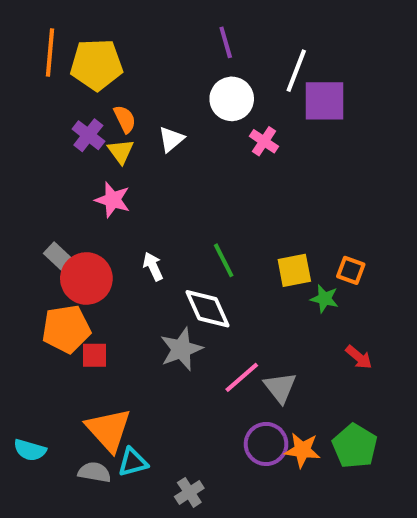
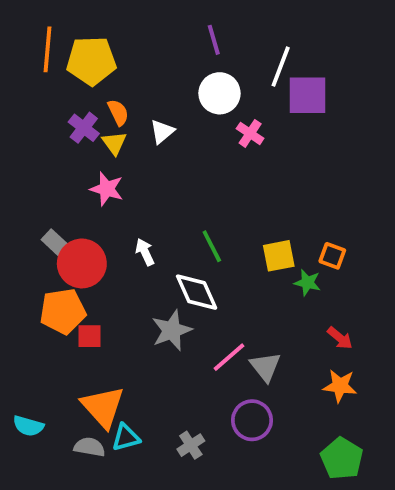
green pentagon: (355, 446) -> (342, 458), moved
orange star: (302, 450) -> (340, 386), moved
gray cross: (189, 492) -> (191, 445), moved

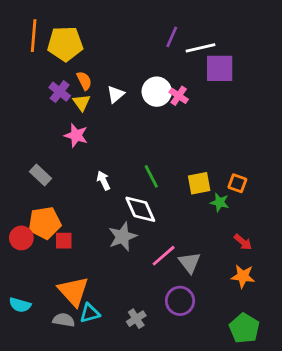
purple line: (214, 40) -> (172, 37), moved, turned 40
white line: (281, 67) -> (200, 48), turned 56
white circle: (219, 93) -> (157, 92), moved
red circle: (82, 263) -> (21, 238), moved, size x0.7

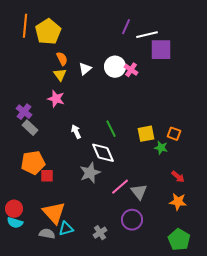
yellow pentagon: (65, 44) -> (48, 32), turned -30
purple cross: (60, 92) -> (24, 112), moved
red circle: (21, 238) -> (14, 209), moved

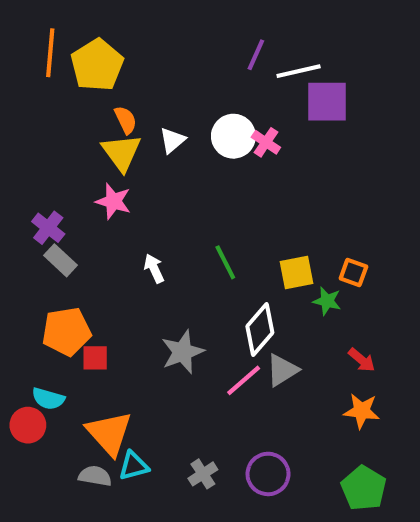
yellow triangle: (60, 75) -> (121, 152), size x1.5
white diamond: (103, 153) -> (260, 329), moved, turned 65
gray triangle: (139, 192) -> (282, 370), moved, turned 36
purple circle: (132, 220) -> (268, 474), moved
cyan semicircle: (15, 223) -> (48, 399), moved

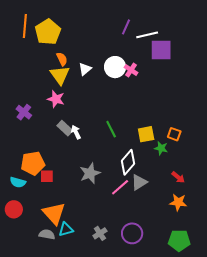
gray rectangle: (60, 260) -> (65, 128), moved
cyan semicircle: (48, 399) -> (18, 182), moved
green pentagon: (364, 488) -> (179, 240), turned -30

